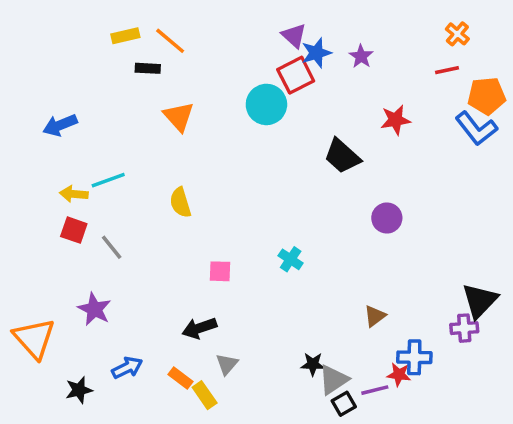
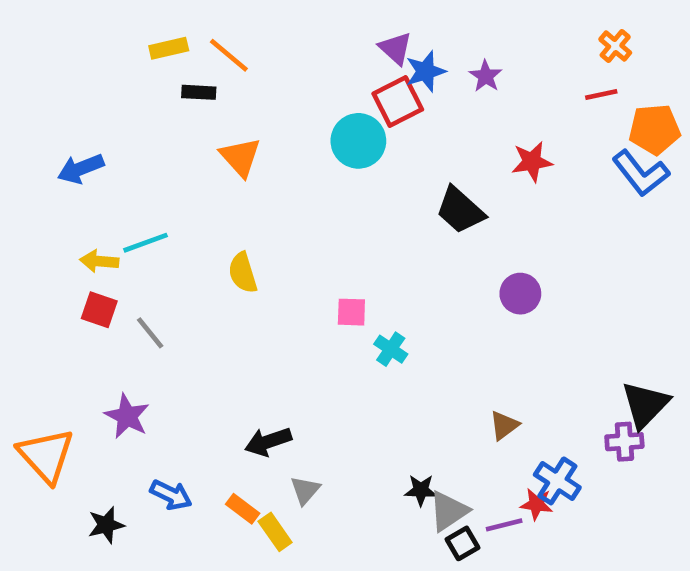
pink square: (220, 271) -> (351, 312), moved
blue cross: (414, 357) -> (557, 481), turned 32
blue arrow: (127, 368) -> (171, 495), turned 52

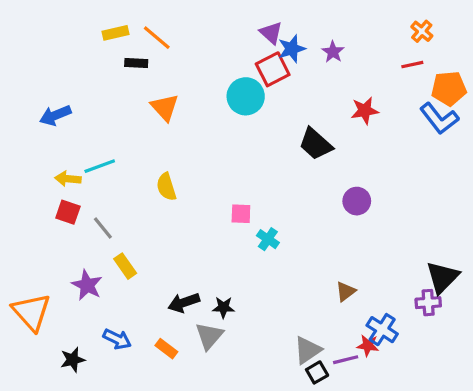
gray triangle: (305, 490) -> (209, 336), size x1.4
black star: (421, 490) -> (223, 307), moved
yellow rectangle: (275, 532) -> (125, 266), moved

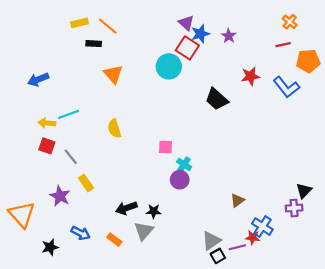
red square: (273, 69) -> (187, 48), turned -30
blue L-shape: (439, 119) -> (286, 87), moved
purple circle: (357, 201) -> (180, 180), moved
black triangle: (442, 277) -> (304, 191), size x0.7

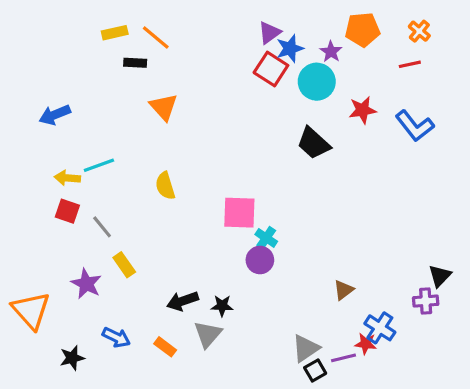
purple triangle: (186, 23) -> (269, 33), turned 42
orange pentagon: (308, 61) -> (362, 30), moved
cyan circle: (169, 66) -> (317, 82), moved
pink square: (166, 147) -> (239, 213), size x1.6

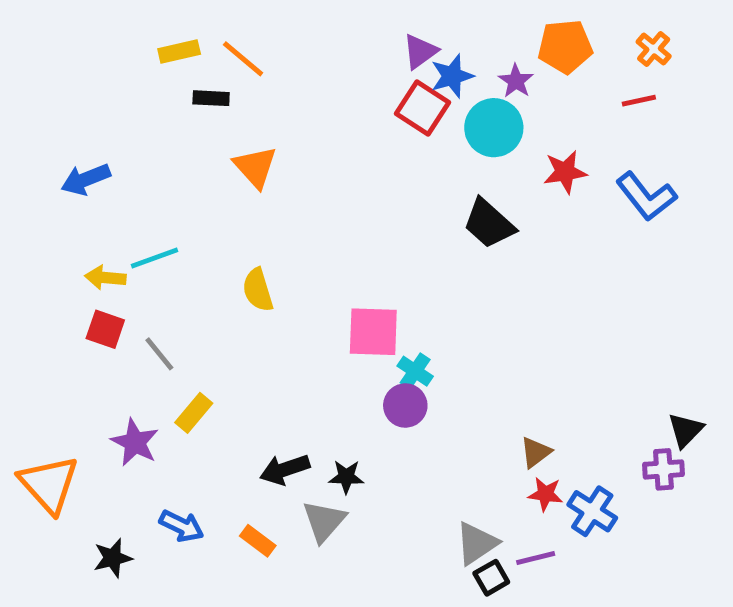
yellow rectangle: (124, 265) -> (194, 413), turned 75
red star: (366, 344) -> (545, 494), moved

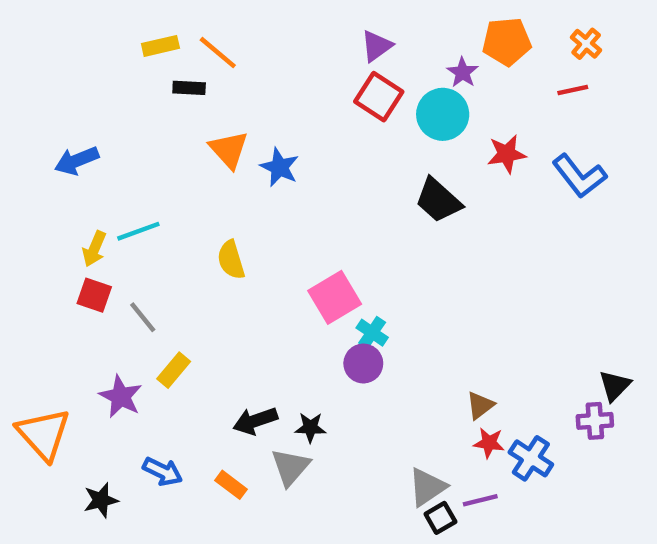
blue star: (452, 76) -> (280, 167), moved, turned -30
yellow arrow: (105, 278) -> (94, 249), turned -72
pink square: (373, 332) -> (335, 297), turned -33

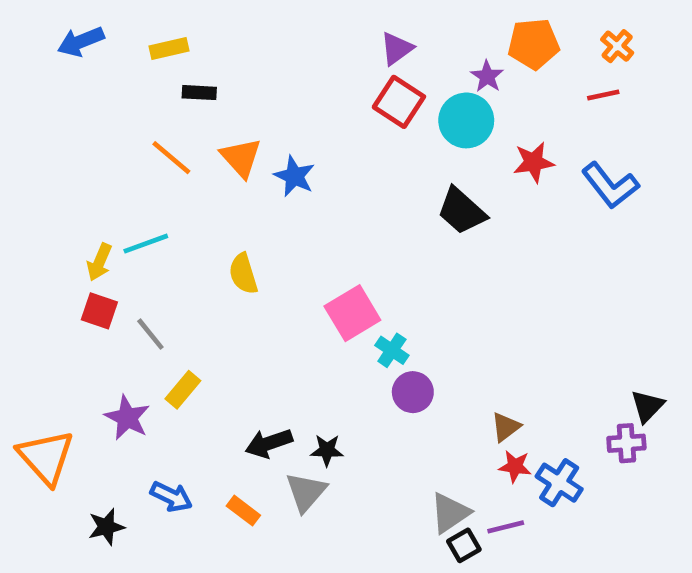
orange line: (218, 53) -> (171, 158), moved
blue arrow: (77, 161) -> (81, 42), moved
purple circle: (363, 363) -> (413, 392), moved

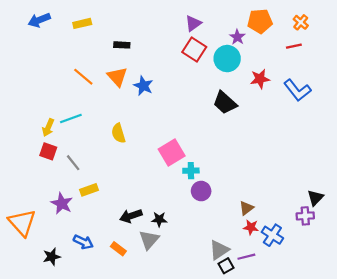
black rectangle: (199, 93) -> (122, 45), moved
cyan cross: (392, 350) -> (191, 171), turned -35
yellow rectangle: (183, 390) -> (89, 190), turned 30

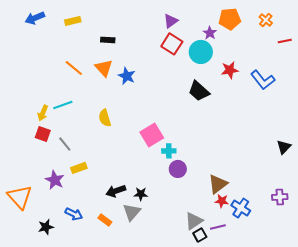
red line: (294, 46) -> (285, 41), moved
black triangle: (315, 198) -> (284, 147), moved
brown triangle: (246, 208) -> (218, 184), size x1.5
purple cross: (305, 216) -> (280, 197), moved

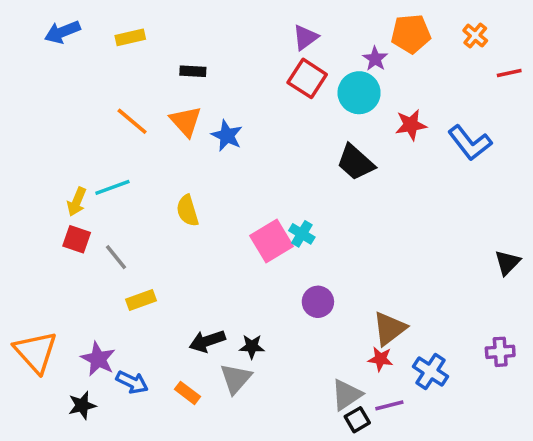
cyan cross: (169, 151) -> (302, 234), moved, turned 32
purple star: (55, 180) -> (98, 359), moved
red star: (222, 201) -> (380, 359), moved

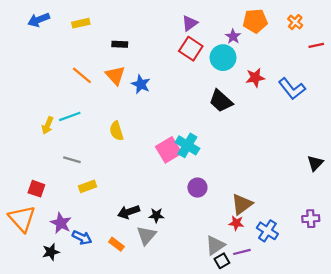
cyan cross: (302, 234) -> (187, 145), size x1.5
red square: (77, 239) -> (36, 189), moved
gray line: (116, 257) -> (72, 160), turned -35

